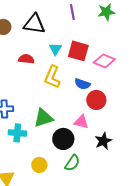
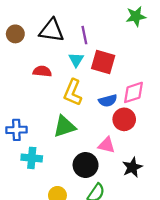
purple line: (72, 12) -> (84, 35), moved
pink diamond: (104, 61) -> (134, 92), moved, turned -40
blue semicircle: (82, 84) -> (108, 101), turned -35
green triangle: (43, 118) -> (64, 126), moved

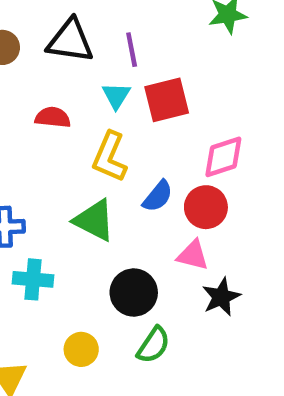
red square: (103, 62) -> (167, 100), turned -30
blue semicircle: (108, 101) -> (158, 196), moved, turned -36
green triangle: (64, 126) -> (94, 220), turned 45
pink triangle: (107, 145) -> (193, 255), moved

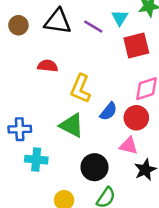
purple line: (132, 50) -> (93, 26), turned -48
cyan triangle: (116, 96) -> (120, 18), moved
red square: (167, 100) -> (136, 46), moved

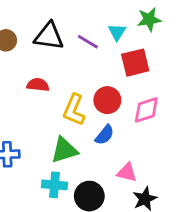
red circle: (136, 118) -> (107, 100), moved
green triangle: (72, 125) -> (64, 150), turned -44
cyan cross: (36, 160) -> (55, 185), moved

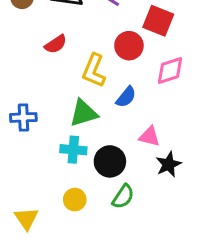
red square: (135, 63) -> (158, 21), turned 36
red semicircle: (38, 85) -> (56, 44), turned 140
red circle: (107, 100) -> (129, 46), moved

